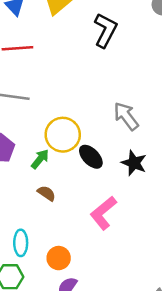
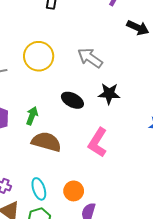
yellow circle: (63, 135) -> (39, 56), moved
brown semicircle: (46, 193) -> (46, 142), size x1.8

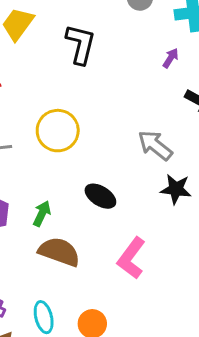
gray arrow: (90, 58) -> (155, 145), moved
black star: (109, 94) -> (176, 189), moved

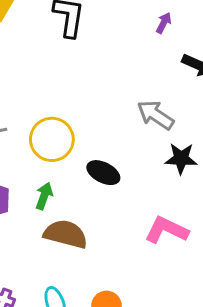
yellow circle: (58, 131) -> (52, 139), moved
pink L-shape: (131, 258) -> (166, 230), moved, turned 84

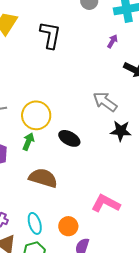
green arrow: (44, 196) -> (28, 142), moved
pink L-shape: (166, 230) -> (106, 203), moved

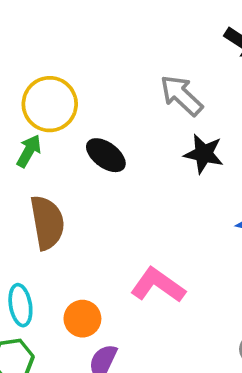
brown semicircle: (43, 178) -> (47, 223), turned 56

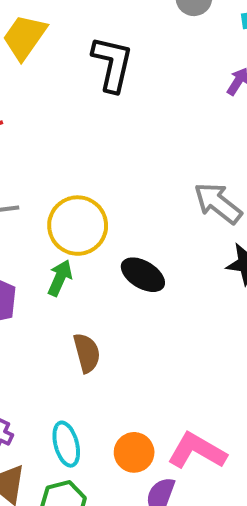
brown semicircle: (47, 223) -> (87, 353), size x0.7
pink L-shape: (158, 285) -> (197, 451), moved

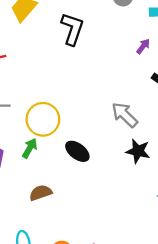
brown semicircle: (87, 353) -> (41, 193), turned -100

